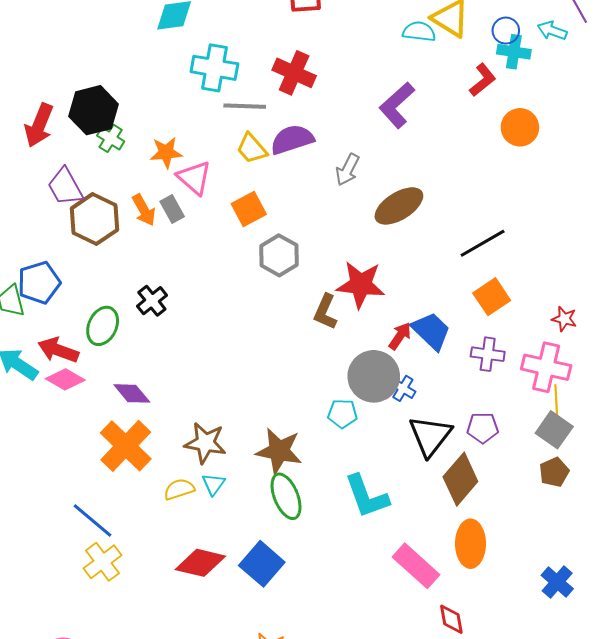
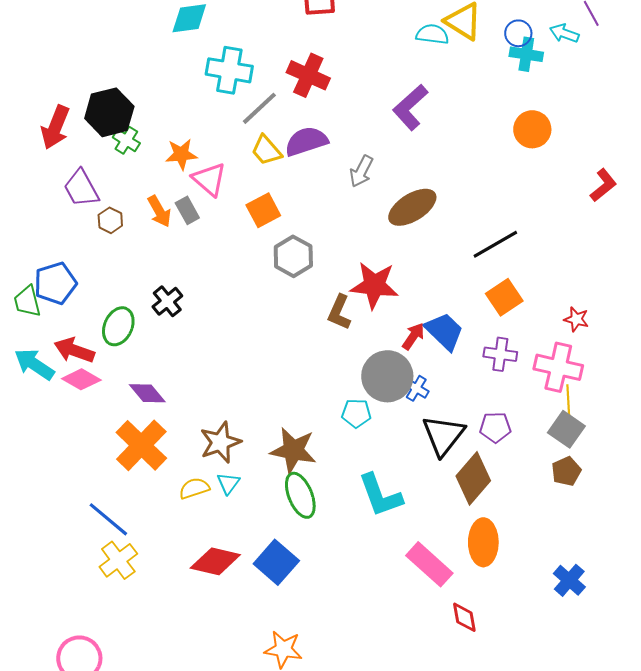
red L-shape: (483, 80) -> (603, 185), moved
gray line: (245, 106) -> (259, 108), turned -45
brown hexagon: (94, 219) -> (110, 220), size x0.5
brown star: (205, 443) -> (220, 442), turned -30

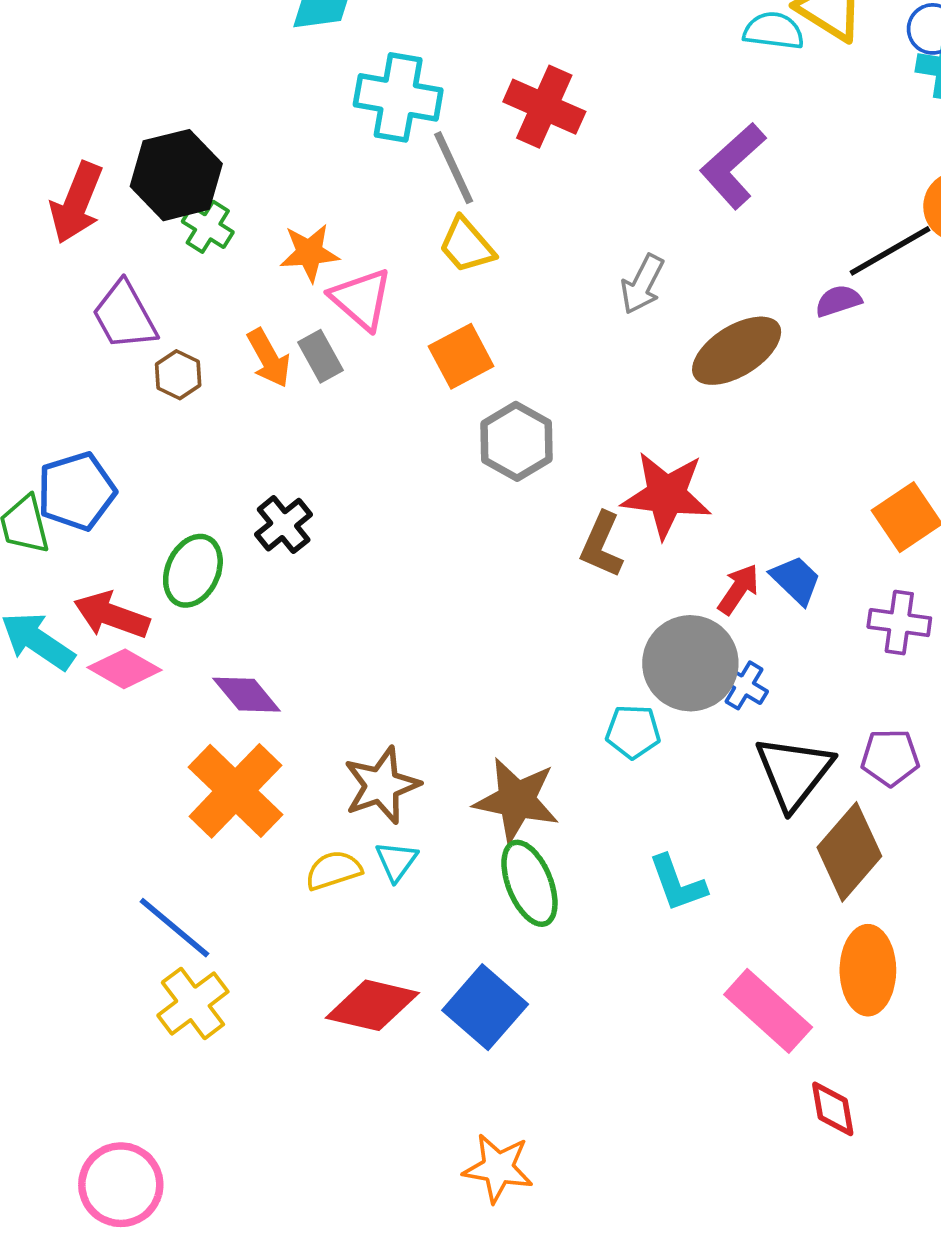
gray line: (259, 108) -> (454, 168), turned -72
purple semicircle: (306, 141) -> (838, 301), moved, size x0.6
black line: (495, 244) -> (890, 251), moved
blue trapezoid: (444, 331) -> (796, 580), size x0.7
cyan L-shape: (380, 495) -> (677, 883), size x0.7

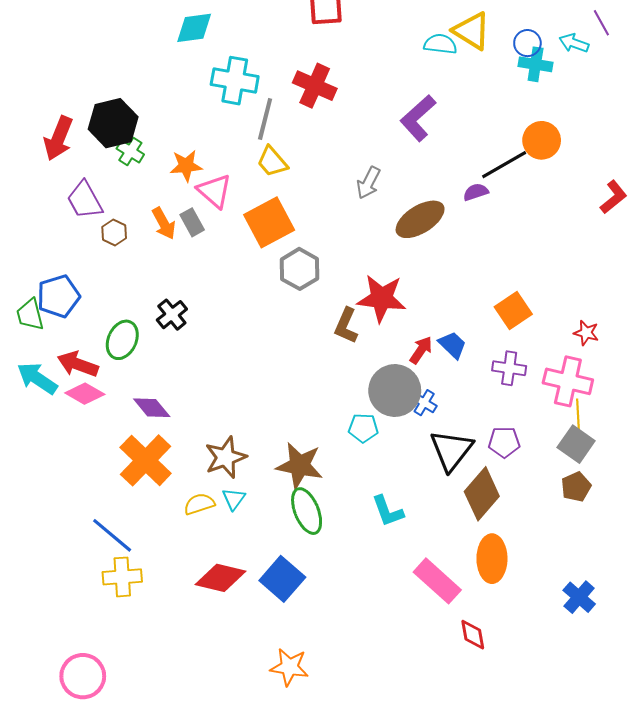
gray line: (454, 168) -> (265, 119), turned 39
orange square: (461, 356) -> (269, 222), size x1.4
yellow cross: (193, 1003) -> (122, 577), turned 33

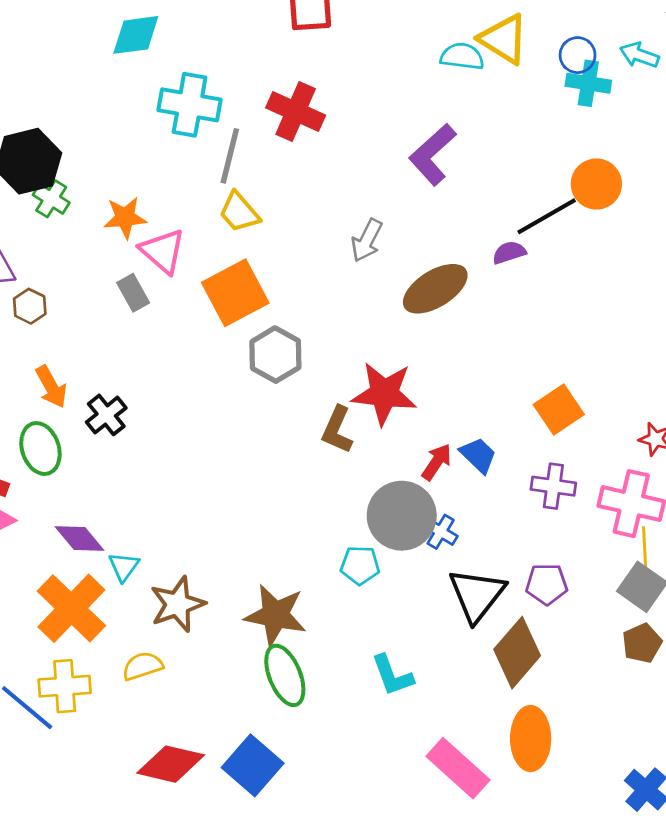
orange arrow: (164, 223) -> (51, 387), moved
green ellipse: (122, 340) -> (40, 449), turned -42
cyan triangle: (234, 499) -> (124, 567), moved
yellow cross: (122, 577) -> (65, 686), moved

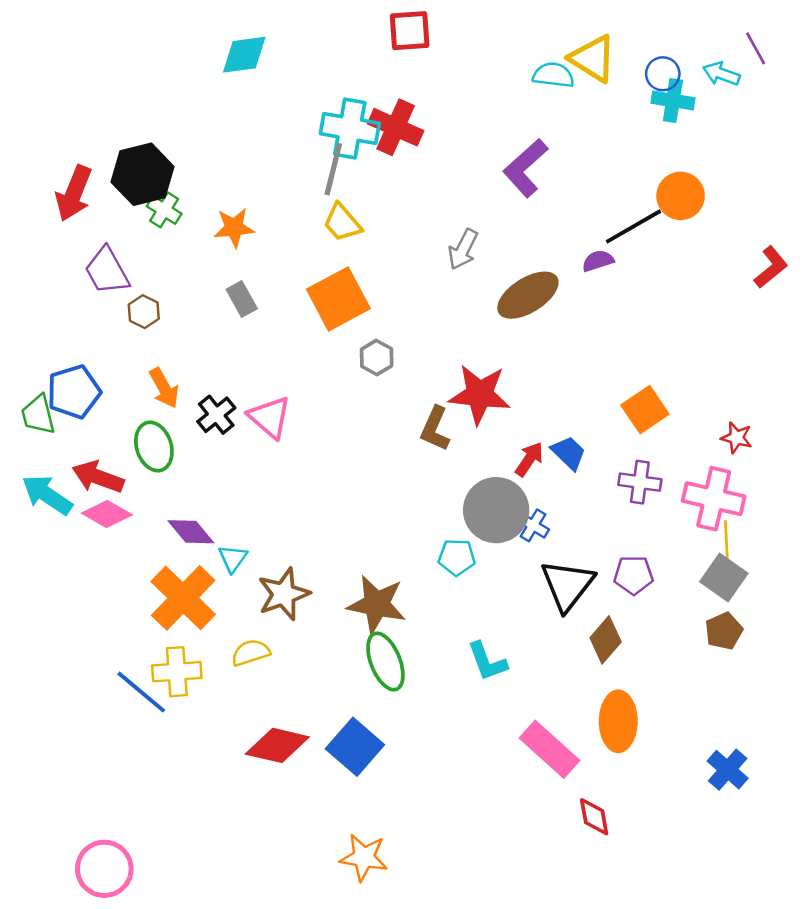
cyan cross: (190, 105) -> (350, 128), moved
pink triangle: (163, 251) -> (270, 417), moved
gray hexagon: (275, 355) -> (377, 357), size x0.7
brown diamond: (517, 653) -> (606, 640), size x0.7

